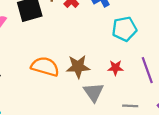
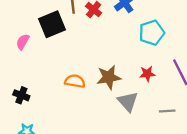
orange semicircle: (45, 67) -> (75, 81), size x0.7

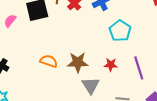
cyan pentagon: (152, 33) -> (120, 31), turned -30

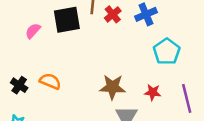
orange semicircle: (49, 61) -> (50, 81), moved

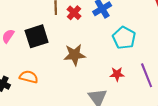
black square: (67, 20) -> (37, 36), moved
brown star: (112, 87) -> (75, 55), moved

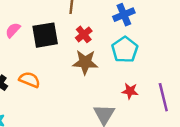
red cross: (74, 13) -> (84, 34), moved
cyan pentagon: (124, 38) -> (125, 50), moved

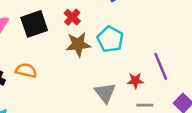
cyan pentagon: (125, 50) -> (110, 39), moved
red star: (130, 91) -> (135, 81), moved

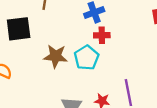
red cross: (72, 17) -> (102, 35), moved, turned 35

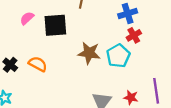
red cross: (102, 35) -> (134, 35), turned -32

